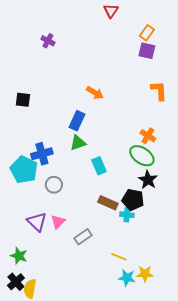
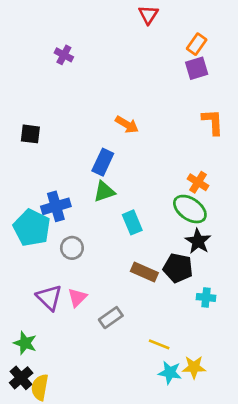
purple square: (147, 51) -> (197, 68), turned -30
cyan cross: (127, 215) -> (206, 297), moved

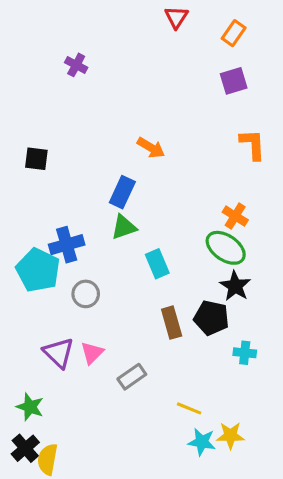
orange rectangle: (197, 44) -> (234, 33), moved
brown rectangle: (144, 272) -> (172, 323), turned 50

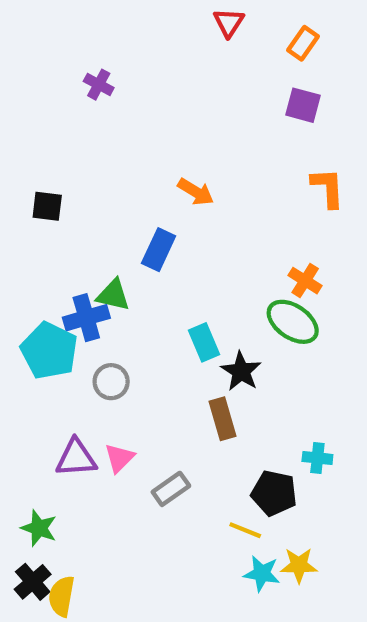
purple square: (234, 81) -> (303, 105), turned 32
green triangle: (124, 227) -> (113, 295), moved, turned 32
black star: (235, 286) -> (241, 371), moved
black pentagon: (211, 318) -> (274, 493), moved
purple triangle: (59, 353) -> (76, 458), turned -48

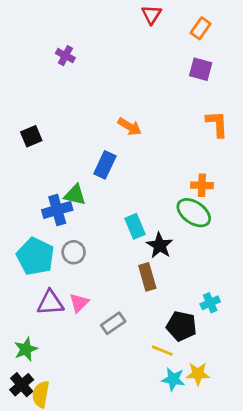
black square: (47, 206) -> (31, 136), turned -30
orange cross: (305, 281) -> (202, 185), turned -30
cyan pentagon: (49, 351) -> (35, 256), moved
cyan cross: (317, 458) -> (210, 303), turned -30
green star: (39, 528) -> (26, 349), turned 30

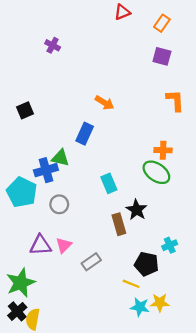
red triangle: (151, 15) -> (122, 12), turned 35
black star: (160, 245) -> (137, 210), moved
cyan pentagon: (35, 256) -> (22, 192), moved
green star: (26, 349) -> (21, 283), size x1.5

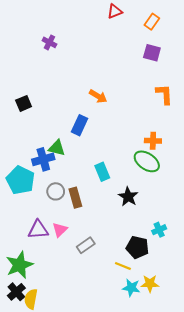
brown rectangle: (119, 224) -> (75, 198), moved

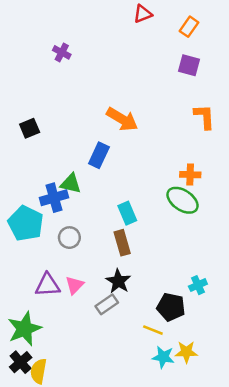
orange arrow: (98, 96) -> (122, 119), size x1.4
black star: (128, 197) -> (118, 281), moved
brown rectangle: (75, 198) -> (122, 243), moved

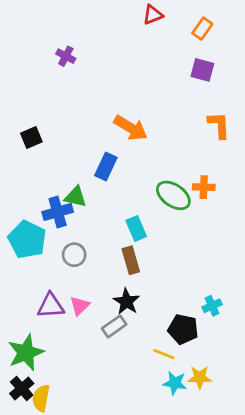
green ellipse: (183, 200) -> (173, 195), moved

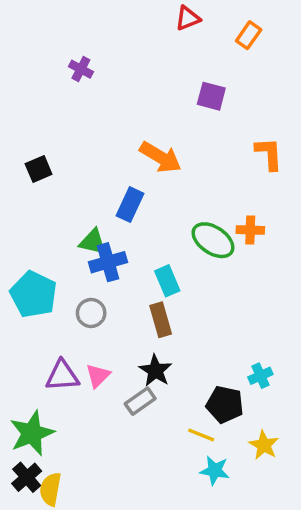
purple square: (202, 70) -> (211, 96), moved
blue cross: (58, 212) -> (108, 262), moved
yellow star: (200, 377) -> (264, 445), moved, turned 30

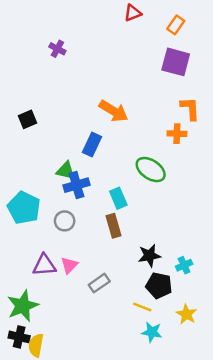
purple square: (211, 96) -> (176, 62), moved, size x1.4
orange cross: (250, 230) -> (177, 134), moved
black star: (155, 371) -> (149, 256), moved, turned 30
black cross: (27, 477) -> (19, 337), turned -36

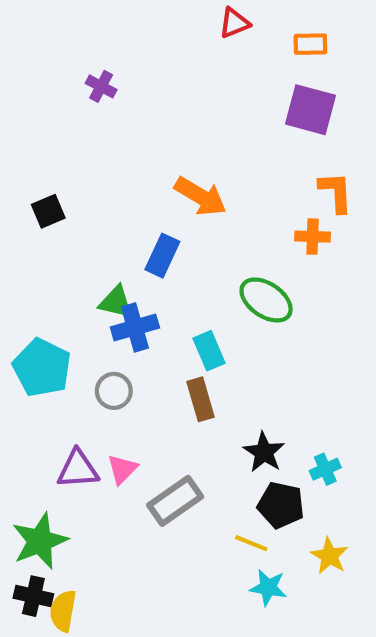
orange rectangle: (176, 25) -> (310, 44), turned 54
black star: (149, 256) -> (264, 452), turned -30
gray rectangle: (99, 283) -> (175, 501), size x1.4

